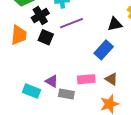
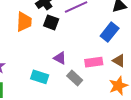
purple triangle: (52, 81) -> (60, 58), moved
gray rectangle: (66, 94) -> (75, 78), turned 35

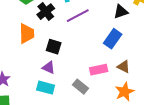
black square: (51, 22) -> (54, 47), moved
purple triangle: (60, 58) -> (49, 68), moved

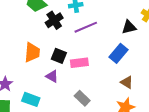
orange trapezoid: (27, 34) -> (32, 52), moved
pink rectangle: (99, 70) -> (79, 63), moved
cyan rectangle: (46, 88) -> (31, 99), moved

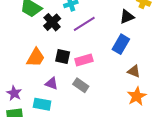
orange trapezoid: (32, 52) -> (36, 58), turned 35
purple triangle: (52, 76) -> (52, 83), moved
gray rectangle: (82, 98) -> (81, 85), moved

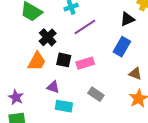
black cross: (52, 22) -> (48, 37), moved
gray rectangle: (81, 85) -> (96, 94), moved
cyan rectangle: (42, 104) -> (64, 106), moved

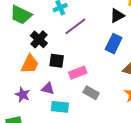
pink rectangle: (85, 63) -> (78, 73), moved
purple star: (16, 97) -> (23, 95), moved

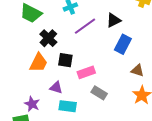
black triangle: (117, 16) -> (114, 20), moved
purple star: (23, 95) -> (32, 104), moved

